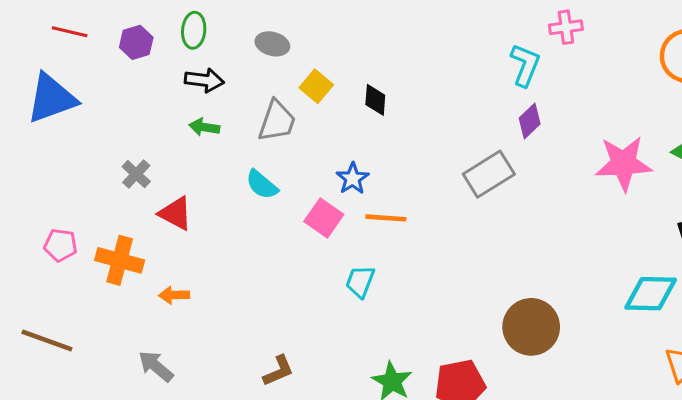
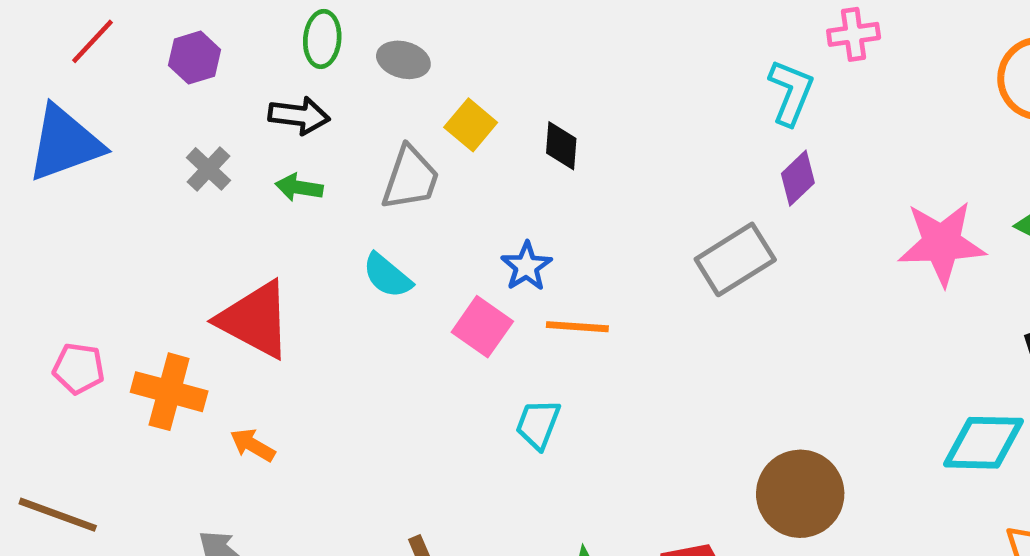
green ellipse: (194, 30) -> (322, 39), moved
red line: (70, 32) -> (93, 41), turned -60
gray cross: (136, 174) -> (209, 169), moved
red triangle: (176, 213) -> (255, 320), size x1.5
orange arrow: (174, 295) -> (253, 445), turned 32

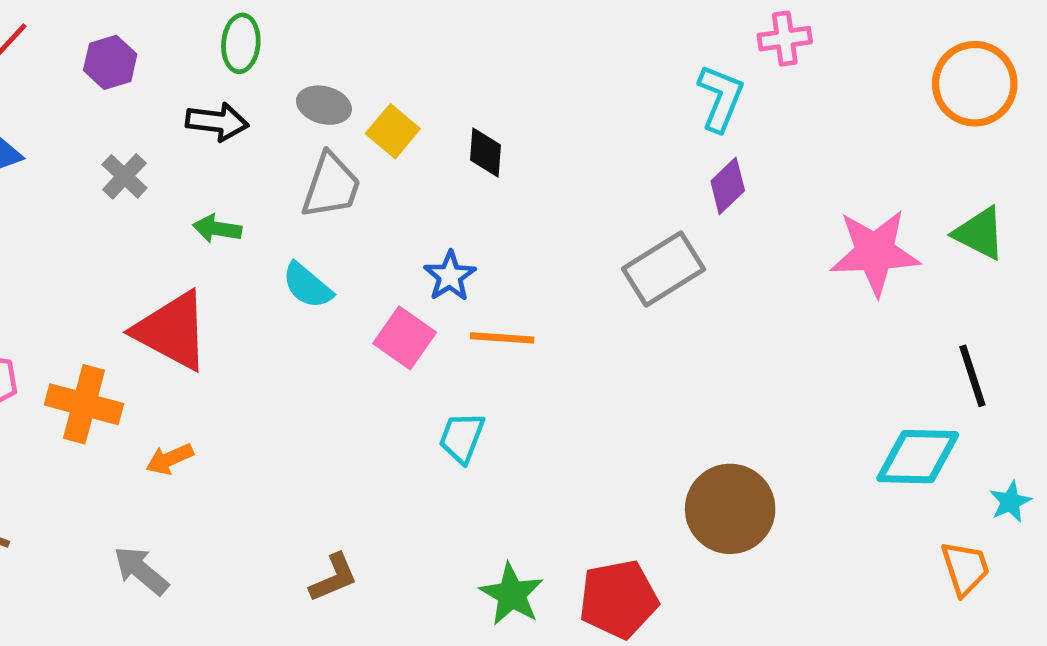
gray ellipse: (403, 60) -> (324, 105), moved
green arrow: (299, 187) -> (217, 229), moved
orange arrow: (253, 445) -> (170, 459), turned -54

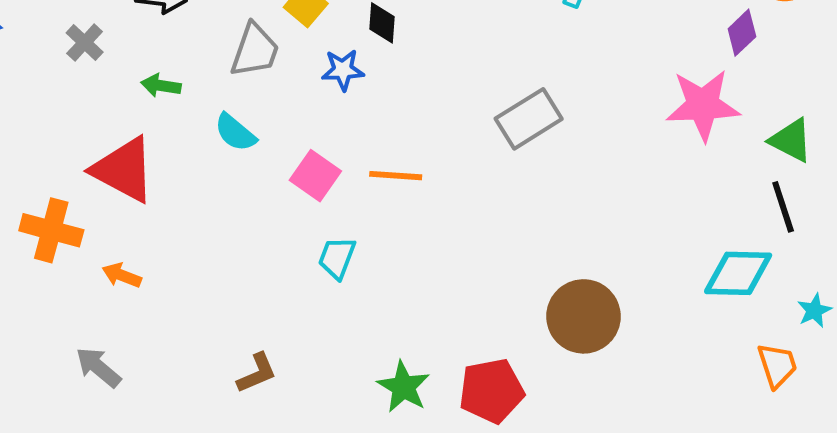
purple diamond: (728, 186) -> (742, 33), moved
green triangle: (979, 233) -> (791, 140), moved
blue star: (450, 276) -> (343, 70), moved, turned 30
cyan trapezoid: (462, 438) -> (337, 258), moved
orange arrow: (170, 459) -> (122, 275), turned 45

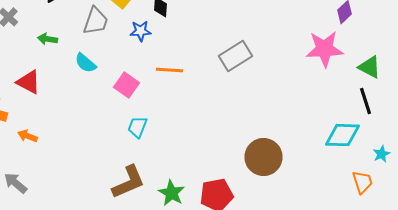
red triangle: (124, 170) -> (28, 82), size x0.7
orange line: (396, 176) -> (170, 70), moved
brown L-shape: (257, 373) -> (128, 182), moved, size x1.6

